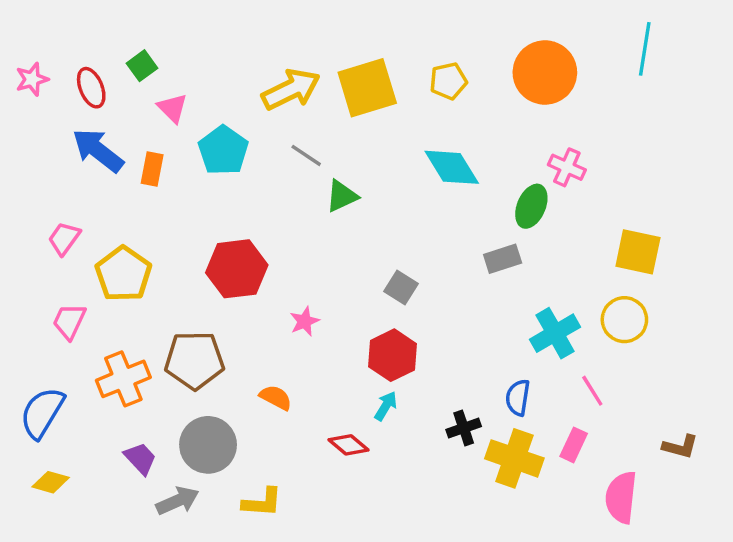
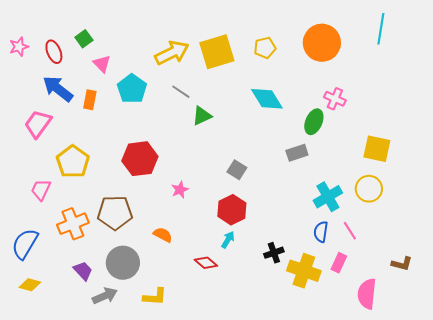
pink trapezoid: (64, 238) -> (38, 124), moved, size x1.4
blue semicircle: (518, 398) -> (321, 232), moved

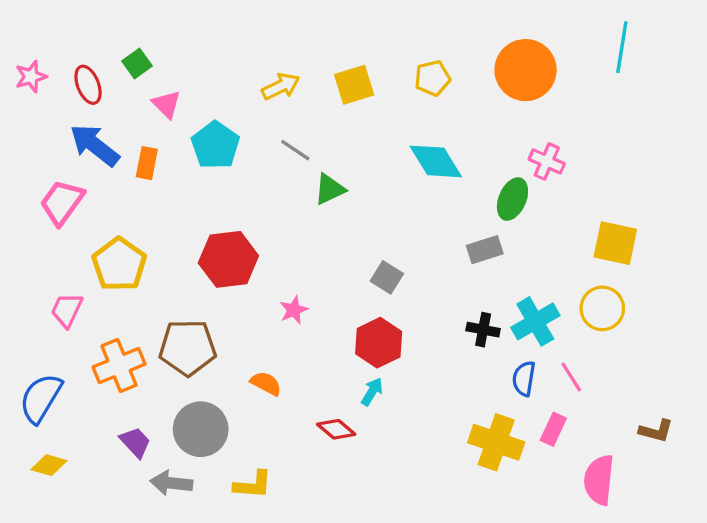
yellow square: (217, 52) -> (354, 85), size x0.7
yellow arrow: (172, 53) -> (281, 86), size x0.7
black cross: (274, 253) -> (483, 330), moved, turned 30
gray arrow: (105, 296) -> (171, 483), turned -150

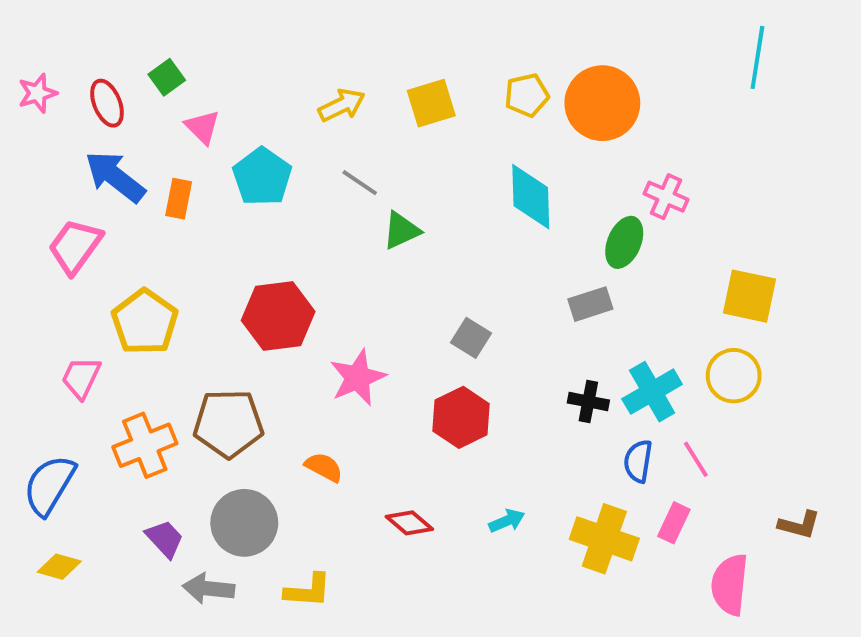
orange circle: (526, 70) -> (602, 103), moved
cyan diamond: (436, 161) -> (531, 197), turned 30
pink star: (294, 310) -> (358, 378), size x1.6
cyan arrow: (372, 392) -> (507, 521), moved, turned 36

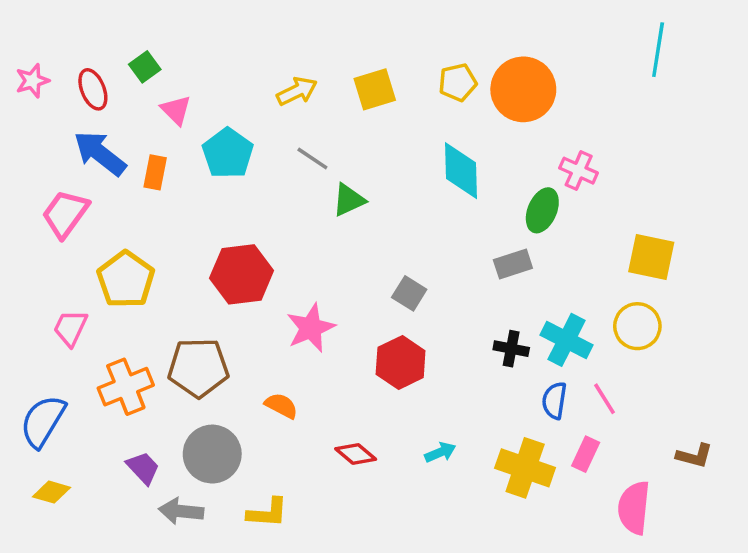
cyan cross: (652, 392) -> (567, 340), turned -33

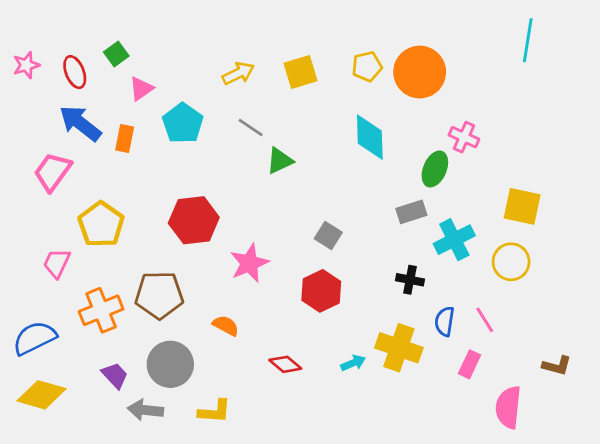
pink triangle: (176, 110) -> (141, 89), turned 40
cyan cross: (567, 340) -> (454, 240), moved, turned 36
blue semicircle: (43, 421) -> (35, 338), turned 33
yellow cross: (525, 468) -> (399, 348), moved
yellow diamond: (51, 492) -> (41, 395), size x1.6

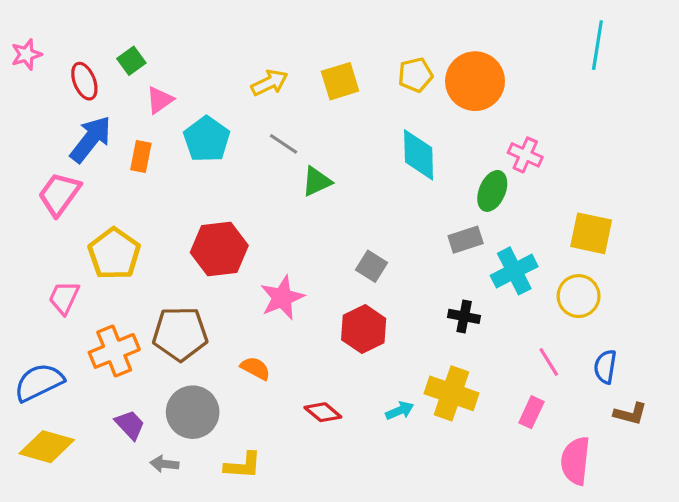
pink star: (26, 65) -> (26, 54), moved
blue arrow: (80, 123) -> (91, 139), turned 90
blue semicircle: (445, 321) -> (605, 367), moved
gray arrow: (145, 410) -> (164, 464), size x0.7

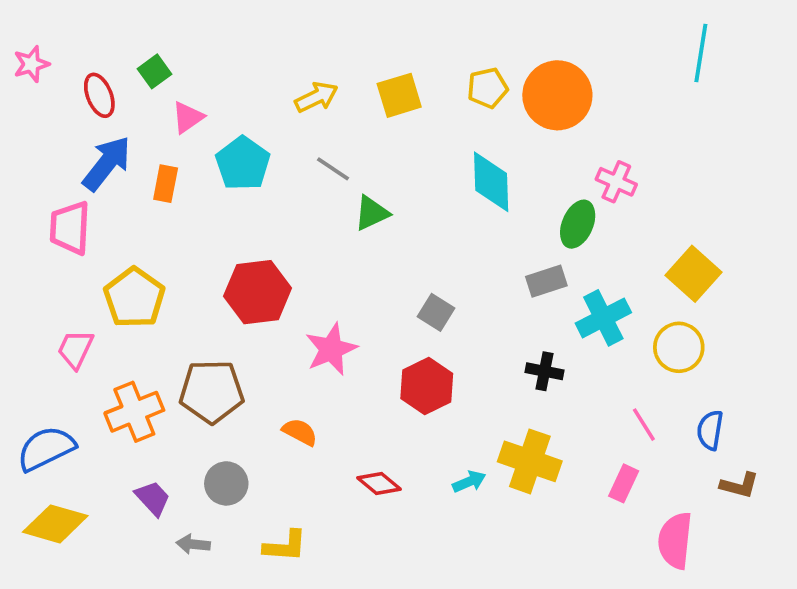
pink trapezoid: (59, 194) -> (70, 228), turned -33
yellow square: (591, 233) -> (694, 274), turned 30
gray circle: (193, 412) -> (226, 483), size x0.7

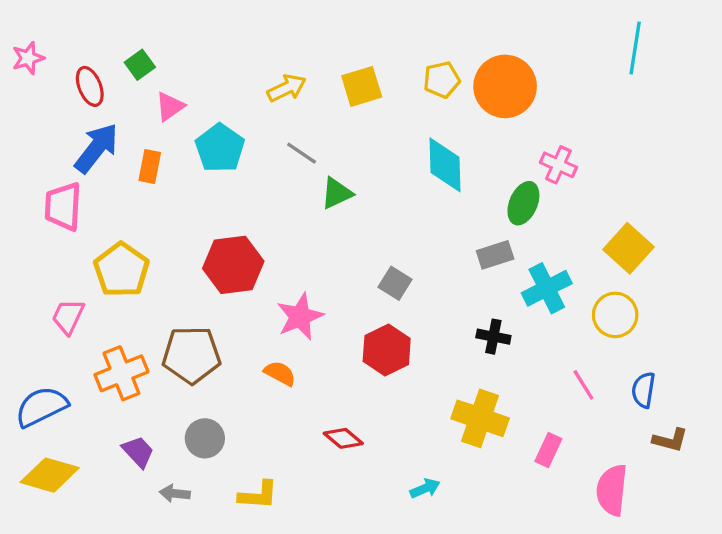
orange semicircle: (300, 432) -> (280, 373), moved
cyan arrow: (469, 482) -> (425, 488), moved
pink rectangle: (624, 483) -> (548, 450), moved

